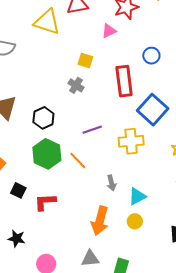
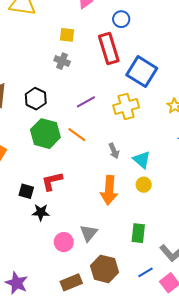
blue circle: (151, 56) -> (121, 19), moved
black square: (18, 190) -> (26, 191), moved
cyan triangle: (137, 196) -> (142, 160), turned -42
black star: (17, 238) -> (41, 212), moved
gray triangle: (90, 259) -> (89, 233), moved, turned -36

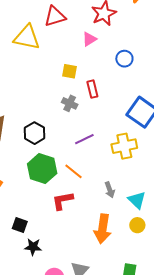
red rectangle: (109, 48) -> (92, 89), moved, size x0.6
gray cross: (62, 61) -> (70, 103), moved
red L-shape: (52, 181) -> (63, 201), moved

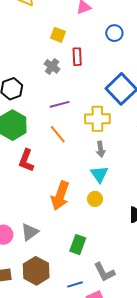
orange line: (74, 171) -> (58, 134), moved
gray arrow: (110, 190) -> (101, 149), moved
red L-shape: (63, 201) -> (26, 160), turned -70

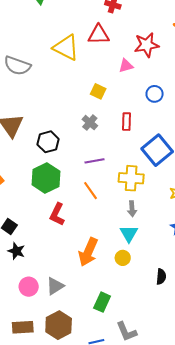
red rectangle: (77, 57) -> (126, 122), moved

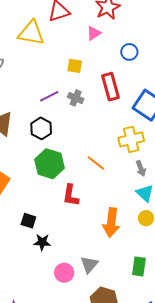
red rectangle: (126, 122) -> (110, 87), size x1.5
purple line: (95, 161) -> (49, 96), moved

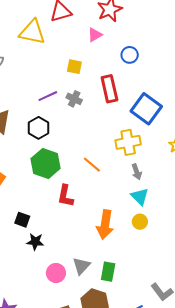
green rectangle: (139, 266) -> (108, 272), moved

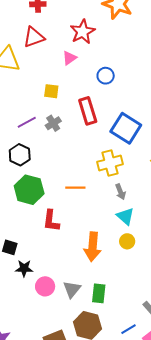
gray cross: (74, 99) -> (53, 123), turned 35
orange line: (92, 165) -> (75, 188), turned -36
pink circle: (56, 273) -> (45, 286), moved

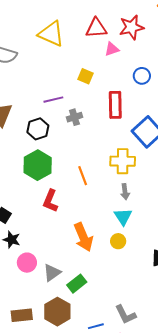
red triangle: (34, 37) -> (96, 28), moved
gray cross: (53, 123) -> (74, 117), moved
orange line: (75, 188) -> (83, 176), turned 54
orange arrow: (93, 247) -> (83, 237), turned -44
green rectangle: (99, 293) -> (77, 284), turned 30

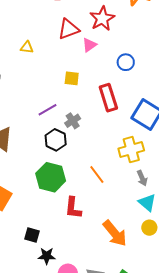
yellow triangle: (51, 34) -> (27, 47), size x0.5
black hexagon: (38, 129) -> (56, 140), moved

